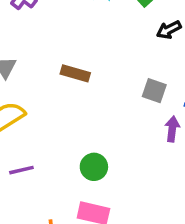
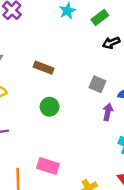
green circle: (94, 167) -> (50, 107), moved

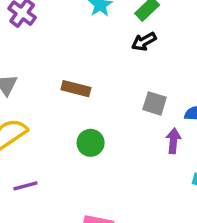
black arrow: (111, 43) -> (144, 42), moved

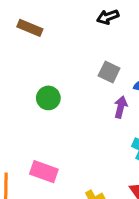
brown rectangle: (76, 89) -> (30, 28), moved

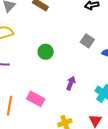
purple arrow: (121, 107) -> (71, 83), moved

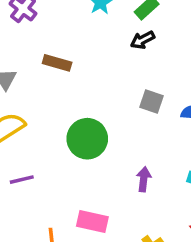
green circle: (46, 52) -> (87, 139), size x1.5

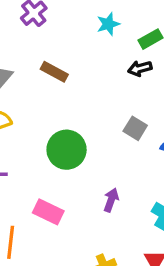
pink rectangle: (92, 222) -> (48, 212), moved

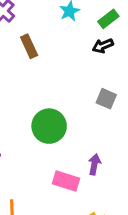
brown rectangle: (54, 72) -> (29, 46), moved, turned 45
pink rectangle: (48, 212) -> (66, 181), moved

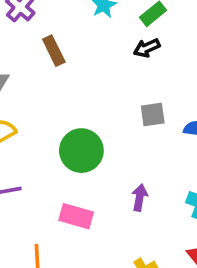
gray square: (106, 99) -> (153, 114), turned -30
pink rectangle: (66, 181) -> (76, 216), moved

